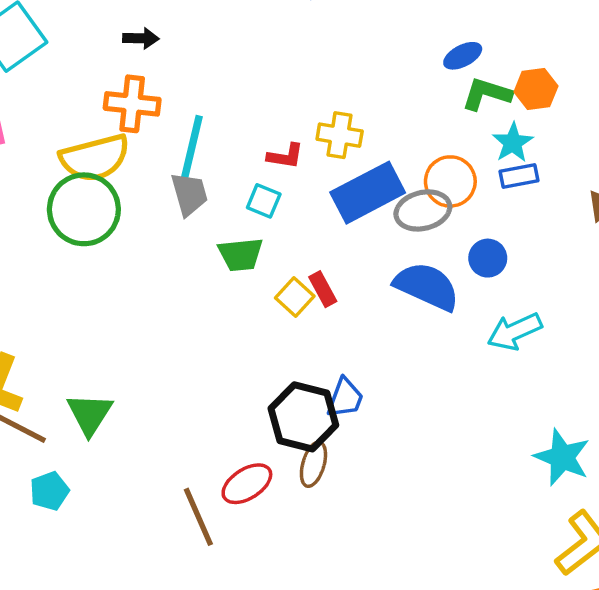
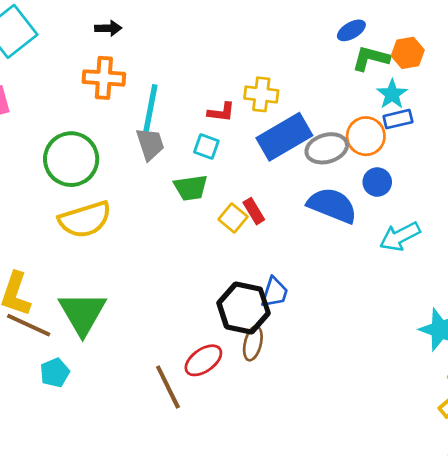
yellow semicircle: (95, 158) -> (85, 220), moved
orange circle: (450, 181) -> (366, 136), moved
green triangle: (90, 414) -> (82, 313), size x1.4

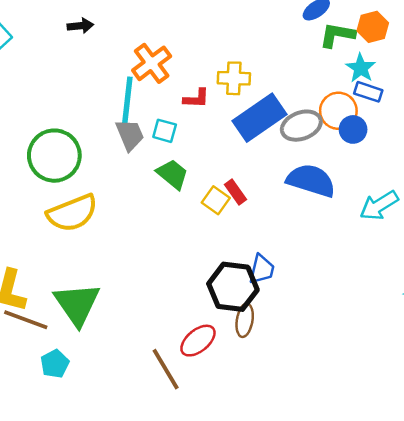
orange cross: (104, 78) -> (152, 63), moved, turned -36
blue rectangle: (398, 119) -> (368, 92), turned 36
cyan square: (206, 147) -> (165, 131), moved
blue circle: (377, 182) -> (353, 129), moved
green trapezoid: (191, 188) -> (172, 174), turned -128

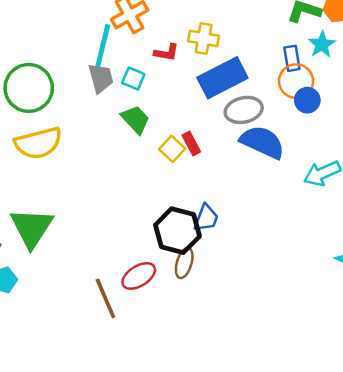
blue rectangle: (368, 92) -> (292, 58), moved, turned 55
gray ellipse: (301, 126) -> (244, 110), moved

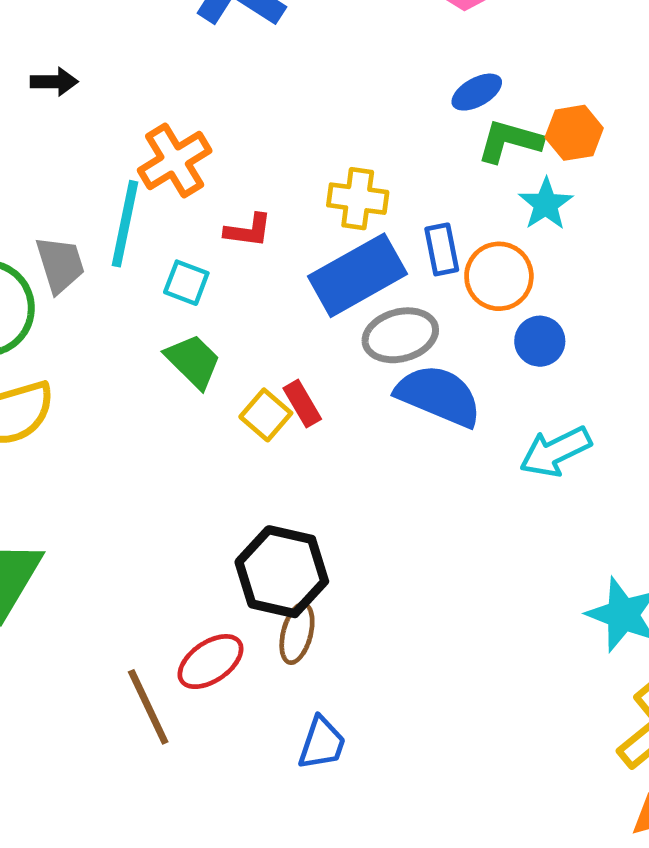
yellow cross: (204, 38) -> (358, 199), moved
blue rectangle: (292, 58) -> (442, 249), moved
gray trapezoid: (101, 78) -> (60, 264), moved
blue circle: (307, 100) -> (540, 341), moved
blue trapezoid: (206, 218) -> (322, 743), moved

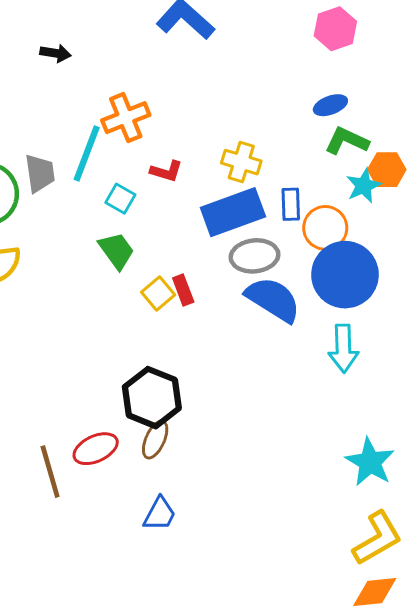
orange hexagon: (574, 133) -> (387, 170), moved
blue circle: (540, 341) -> (345, 275), size x2.0
cyan arrow: (555, 452) -> (343, 348), turned -75

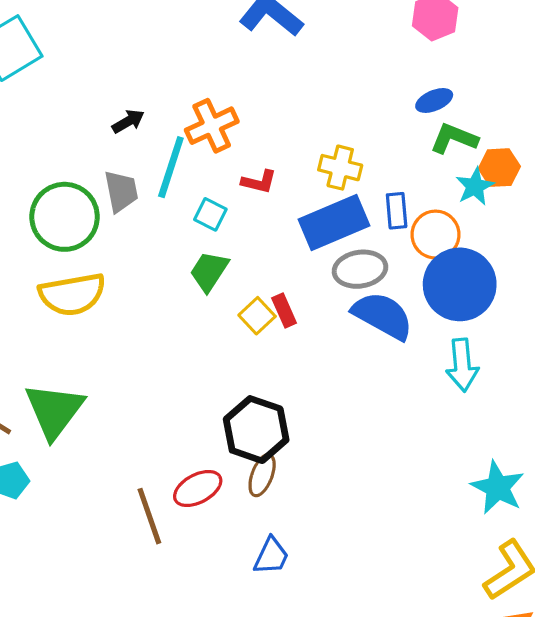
black arrow: (56, 53) -> (128, 121), moved, turned -36
green trapezoid: (116, 251) -> (209, 271), turned -108

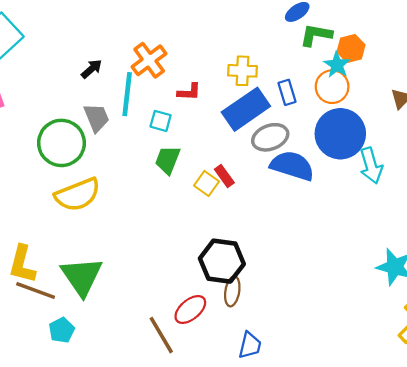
orange circle: (436, 235) -> (332, 87), moved
cyan arrow: (462, 365) -> (371, 166), moved

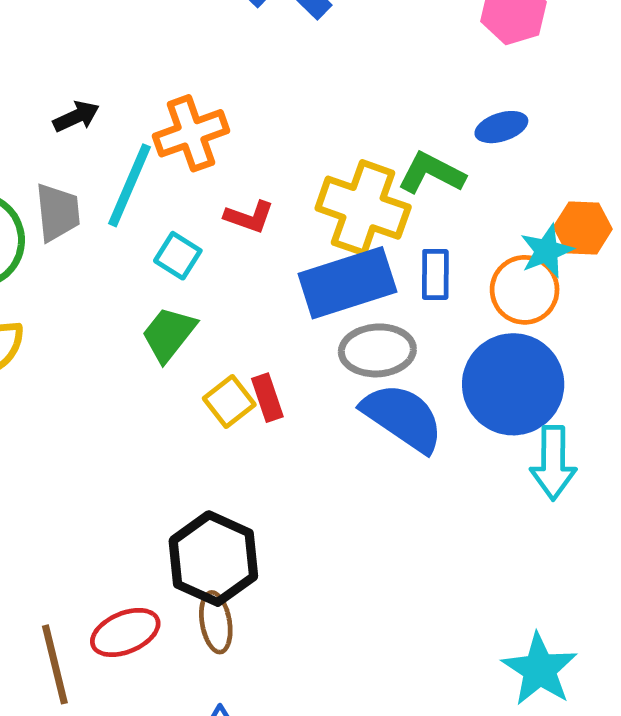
green L-shape: (316, 35) -> (431, 173), moved
yellow cross: (243, 71) -> (363, 208), size x1.5
brown ellipse: (232, 291) -> (216, 622), turned -36

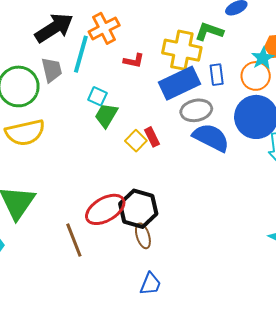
black arrow: (76, 117) -> (54, 28), size x2.0
cyan square: (178, 256) -> (97, 96), moved
red ellipse: (125, 632) -> (105, 209), moved, size x1.4
brown line: (55, 664) -> (74, 240), moved

